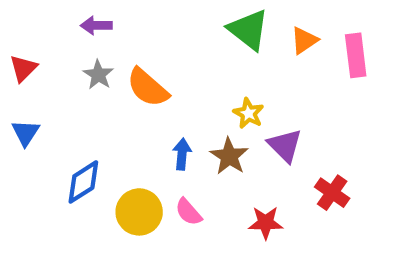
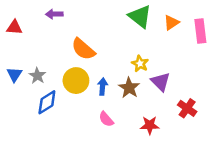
red triangle: (23, 68) -> (14, 27), moved, turned 49
gray star: (98, 75) -> (37, 76), moved
yellow circle: (139, 212) -> (76, 81), moved

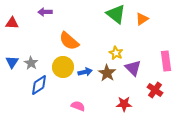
pink rectangle: (200, 31) -> (166, 61), moved
blue arrow: (103, 87) -> (85, 72), turned 72
pink semicircle: (106, 119) -> (78, 106), moved, turned 152

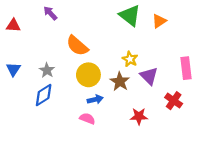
purple arrow: (45, 12) -> (50, 13), turned 48
gray star: (31, 63) -> (47, 70), moved
yellow circle: (63, 67) -> (88, 75), moved
blue arrow: (85, 72) -> (95, 99), moved

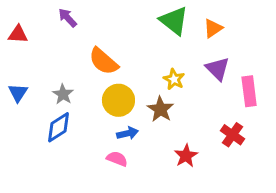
purple triangle: (149, 76) -> (218, 69), moved
red star: (139, 116) -> (186, 156), turned -30

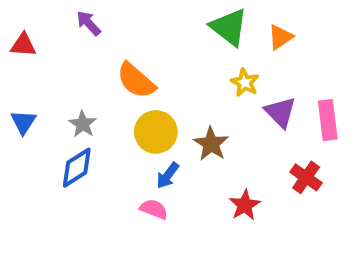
purple triangle: (218, 69) -> (280, 112), moved
yellow star: (174, 79) -> (245, 83), moved
blue arrow: (127, 133) -> (168, 175), turned 140

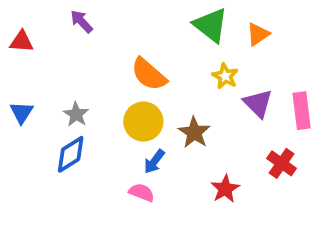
orange semicircle: (136, 81) -> (149, 74), moved

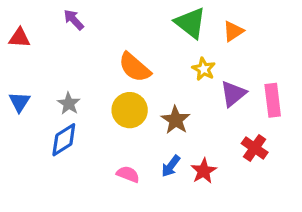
purple triangle: (258, 103) -> (233, 94), turned 36
blue arrow: (154, 162) -> (171, 166), moved

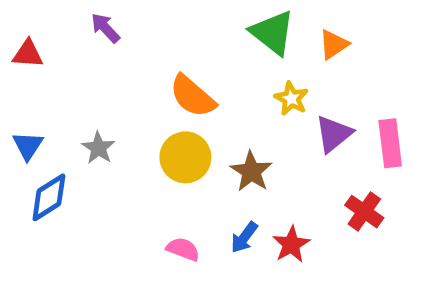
blue diamond: (64, 140) -> (49, 197), moved

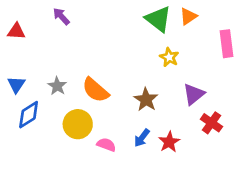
orange triangle: (334, 44) -> (188, 16), moved
orange semicircle: (192, 96) -> (95, 90), moved
purple triangle: (334, 134) -> (194, 94), moved
pink rectangle: (390, 143) -> (227, 44), moved
yellow circle: (185, 157) -> (78, 124), moved

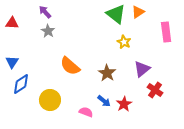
gray star: (57, 86) -> (48, 31), moved
yellow circle: (78, 124) -> (50, 100), moved
blue arrow: (142, 138) -> (104, 101), turned -88
pink semicircle: (106, 145) -> (86, 112), moved

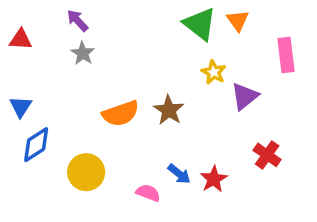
orange triangle: (138, 12) -> (238, 21), turned -32
orange semicircle: (70, 66) -> (121, 114), turned -60
purple triangle: (142, 69) -> (245, 96), moved
brown star: (107, 73) -> (169, 110), moved

